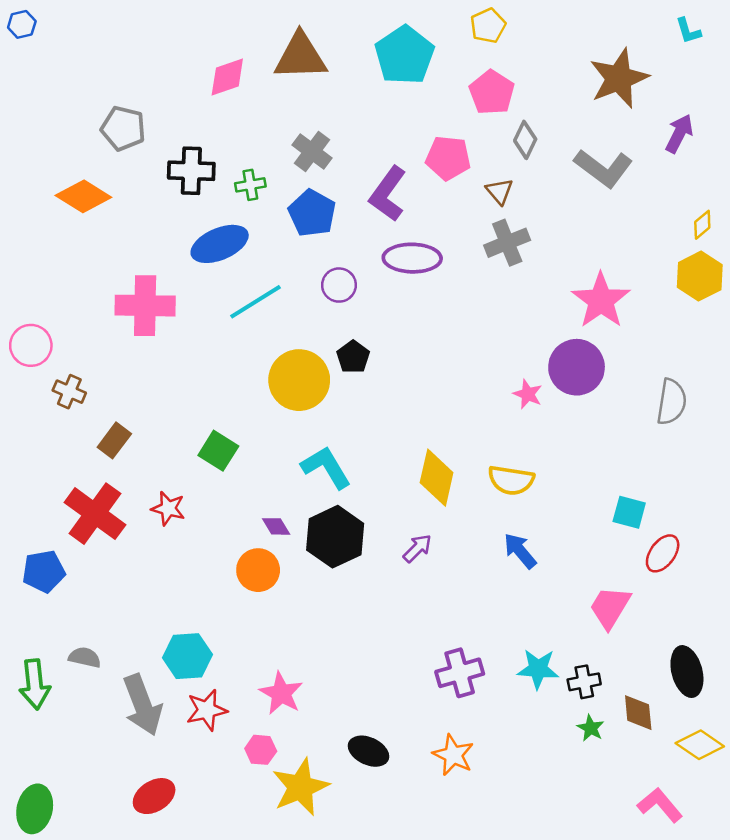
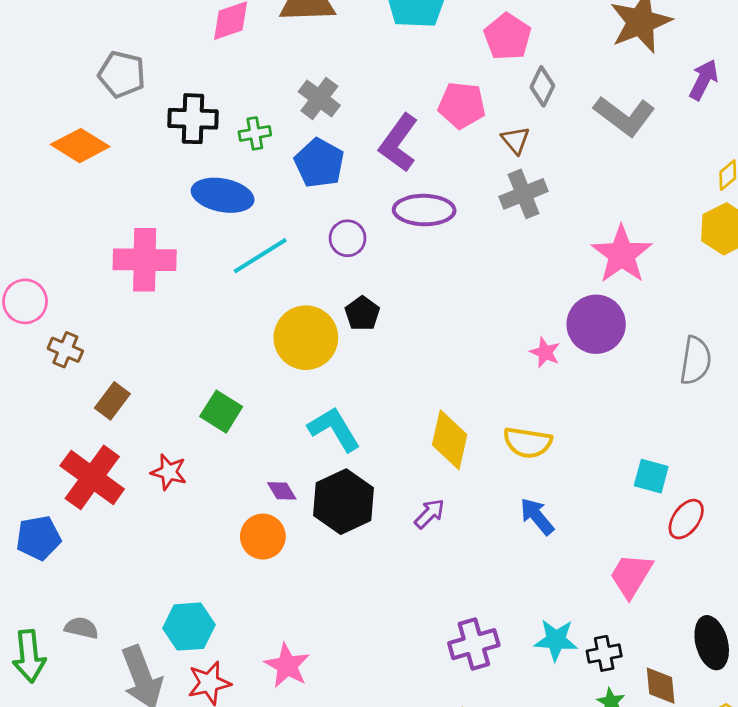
blue ellipse: (220, 244) -> (223, 195), turned 34

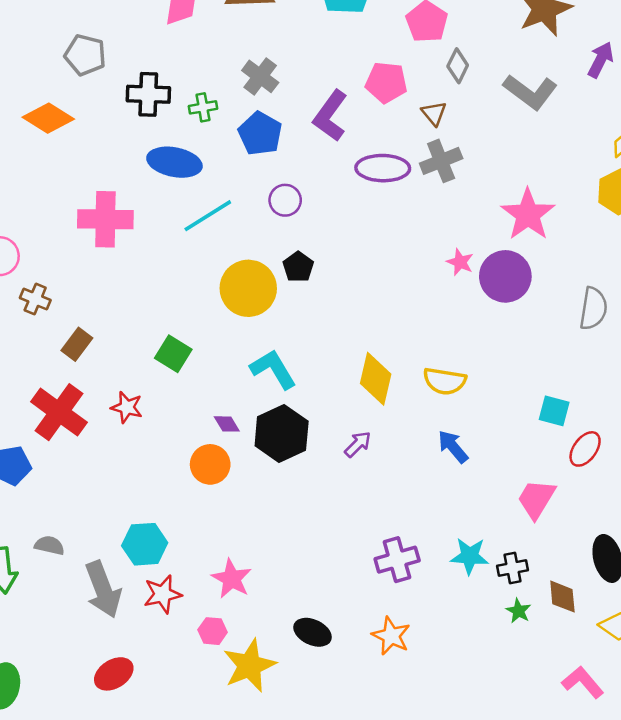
purple ellipse: (424, 210) -> (383, 168), moved
pink star: (545, 352) -> (460, 262), moved

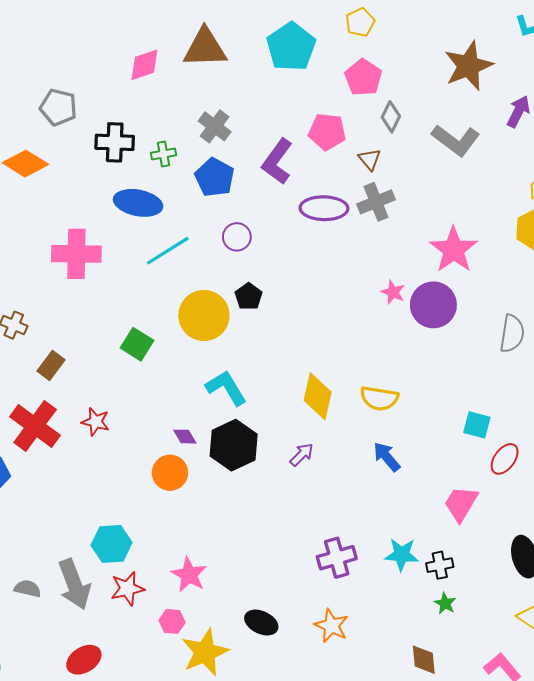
green square: (173, 354) -> (137, 344), moved
gray semicircle: (49, 545) -> (28, 589), moved
brown diamond: (562, 597) -> (424, 660), moved

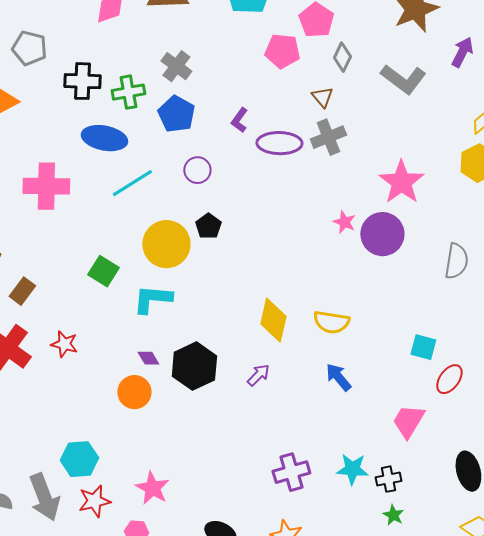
pink pentagon: (327, 132) -> (282, 51), moved
green cross: (164, 154) -> (128, 92), size x1.4
purple L-shape: (277, 161) -> (239, 120), moved, size x0.6
cyan L-shape: (226, 388) -> (152, 299), moved, turned -54

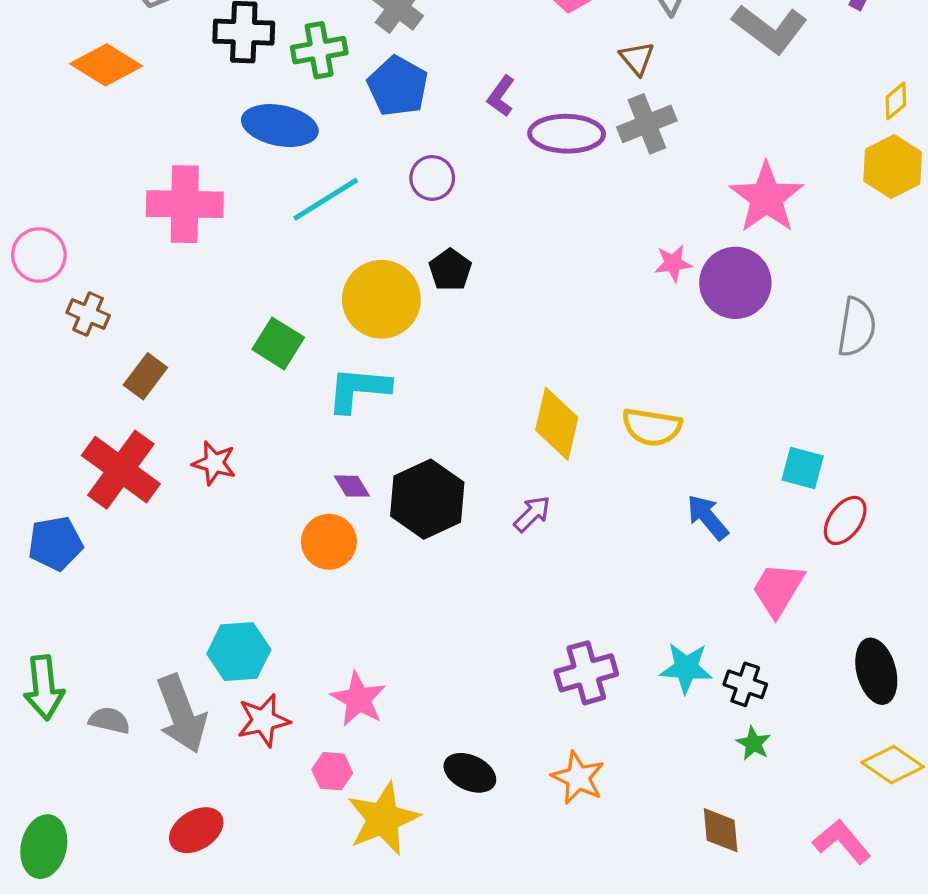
pink star: (344, 222) -> (673, 263), turned -30
blue arrow: (338, 377) -> (708, 517), moved
black cross: (388, 479) -> (745, 684), turned 30

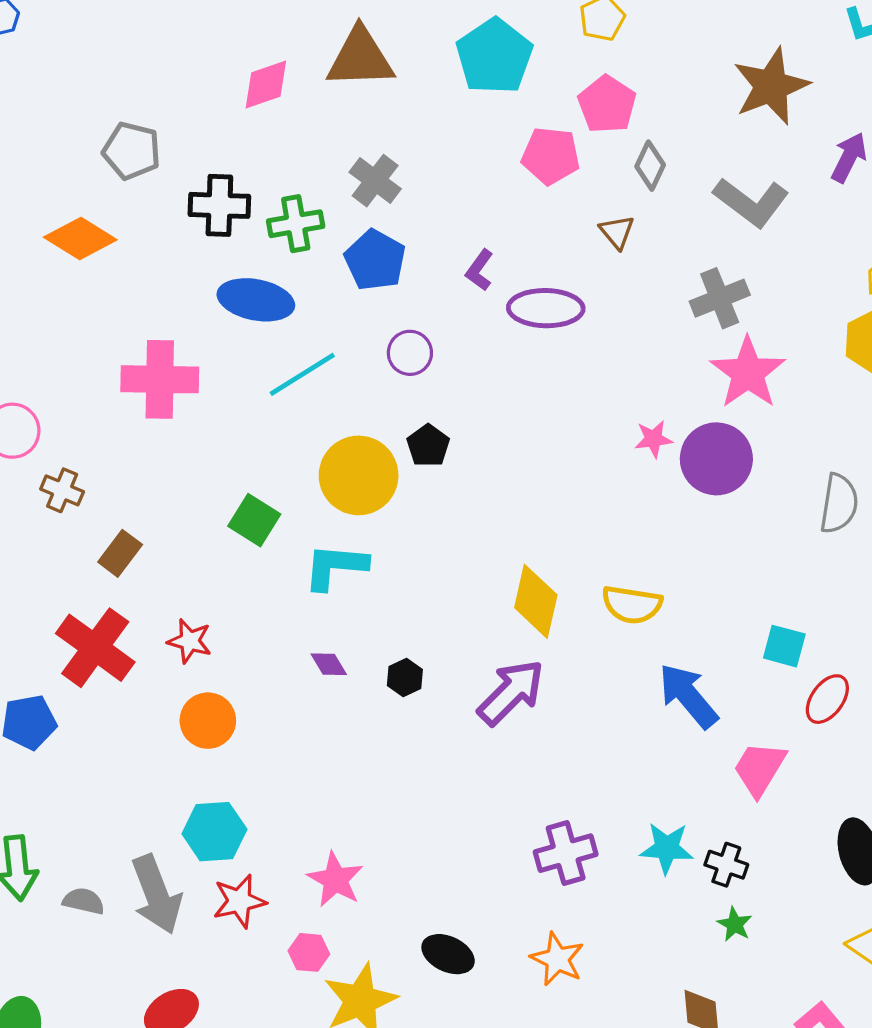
gray cross: (647, 124) -> (720, 298), moved
black hexagon: (427, 499) -> (405, 678), size x0.5
purple arrow: (532, 514) -> (511, 692), size x1.8
blue arrow: (708, 517) -> (688, 696), size x1.4
orange circle: (329, 542) -> (208, 721), moved

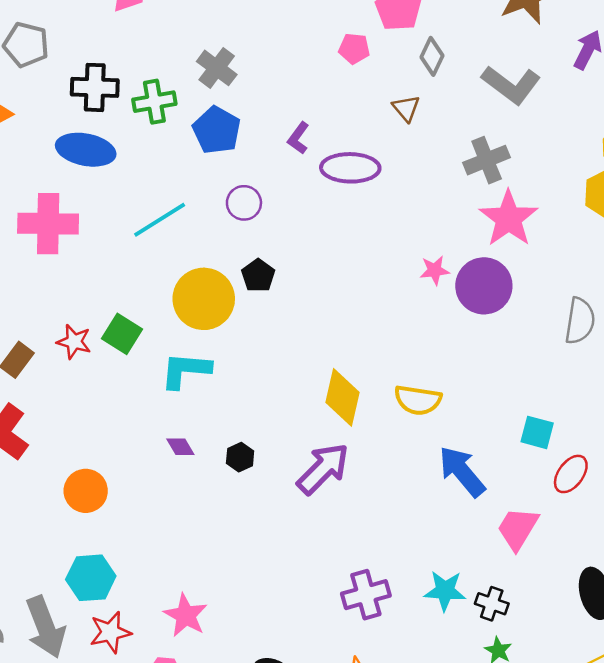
pink pentagon: (551, 156) -> (354, 49), size x0.7
blue ellipse: (256, 300) -> (86, 150), moved
red star: (190, 641) -> (74, 342), moved

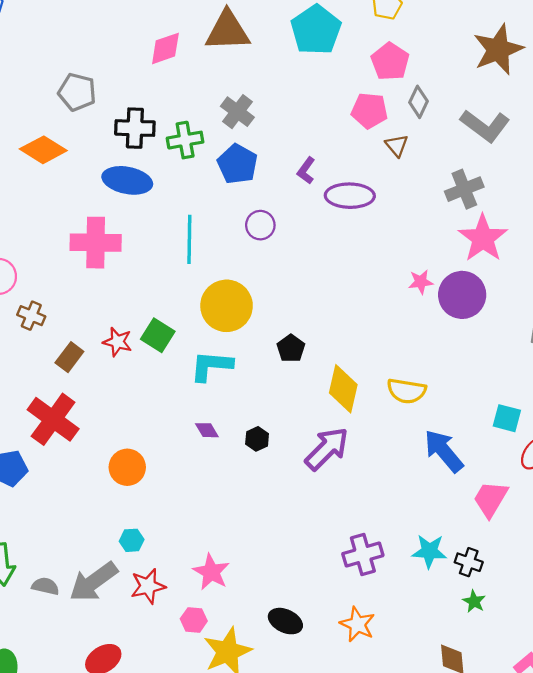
pink pentagon: (354, 49) -> (369, 111), moved, size x1.4
cyan line: (160, 220) -> (189, 239), turned -57
black pentagon: (258, 276) -> (291, 348), moved
cyan hexagon: (91, 578) -> (132, 540), size x0.6
gray arrow: (45, 627) -> (93, 582), turned 75

